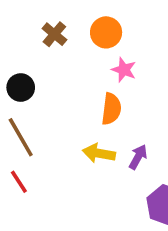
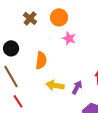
orange semicircle: (111, 109) -> (41, 60), moved
red line: (19, 182) -> (18, 101), moved

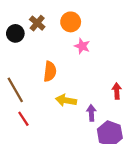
black circle: (11, 48) -> (15, 33), moved
purple arrow: (77, 87) -> (91, 113), moved, turned -32

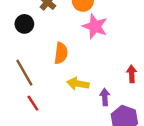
black circle: (15, 33) -> (24, 24), moved
pink star: (82, 46) -> (95, 26), size x1.5

